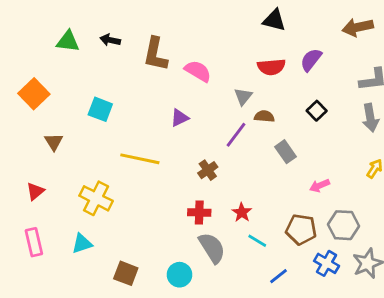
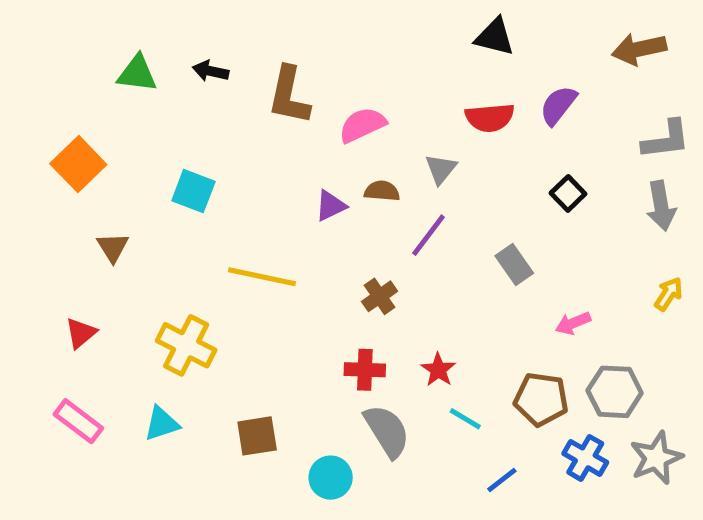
pink semicircle: (198, 71) -> (362, 125), turned -56
brown semicircle: (264, 116) -> (382, 191), moved
pink rectangle: (34, 242) -> (78, 421), turned -40
brown square: (126, 273) -> (257, 436), moved, turned -30

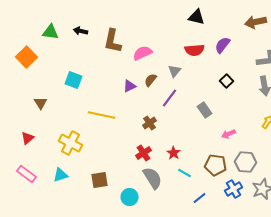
orange square: (78, 164) -> (26, 57), moved
brown semicircle: (382, 191) -> (150, 80), turned -56
red cross: (365, 370) -> (144, 153), turned -35
blue cross: (585, 458) -> (234, 189), turned 30

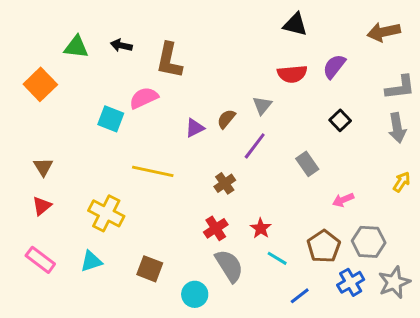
pink semicircle: (142, 53) -> (144, 98), moved
brown triangle: (40, 103) -> (43, 167), moved
brown pentagon: (216, 165) -> (324, 246), turned 30
brown square: (100, 180) -> (150, 269), turned 30

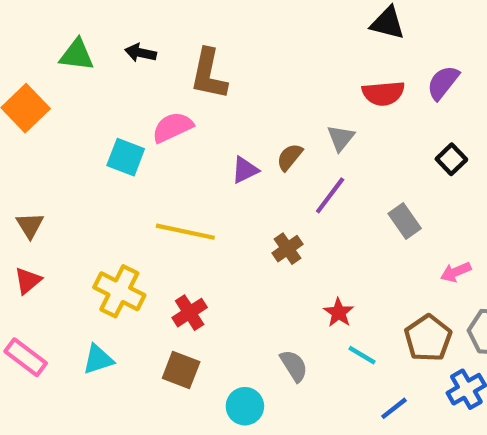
red cross: (216, 228) -> (190, 313), moved
gray semicircle: (229, 266) -> (294, 366), size x0.7

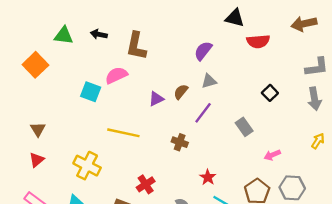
purple semicircle: (443, 83) -> (203, 51), moved
red semicircle: (383, 93) -> (258, 41), moved
gray triangle: (341, 138) -> (209, 81), turned 35
brown cross: (288, 249) -> (180, 142), turned -35
red cross: (190, 313) -> (146, 184), moved

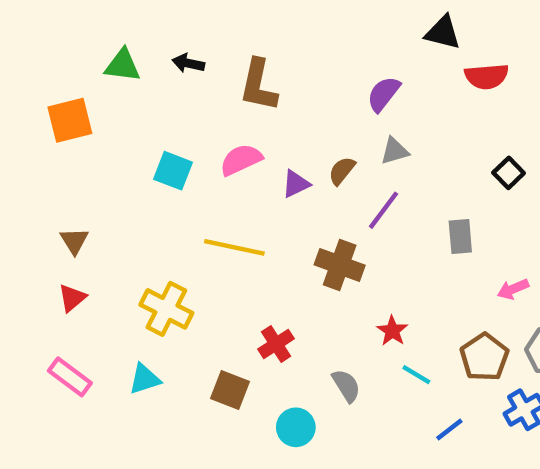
orange square: (35, 65) -> (70, 120), turned 30
pink semicircle: (116, 75) -> (241, 160), moved
gray rectangle: (244, 127) -> (460, 236), turned 30
brown cross: (180, 142) -> (340, 265), size x1.5

